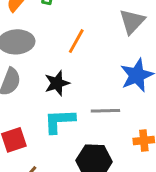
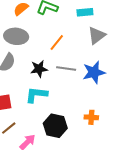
gray line: (105, 111) -> (66, 69), moved

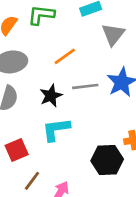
orange line: (57, 42) -> (65, 56), turned 30
black hexagon: (55, 126) -> (107, 160), moved

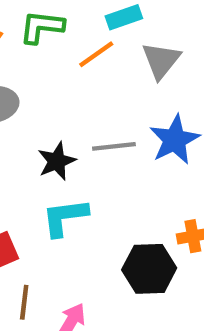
orange line: (65, 56) -> (96, 54), moved
brown line: (32, 181) -> (24, 302), turned -30

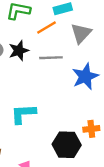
gray line: (114, 146) -> (51, 58), moved
black star: (57, 161) -> (19, 51), moved

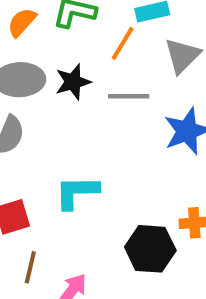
orange line: (46, 28) -> (123, 43), turned -30

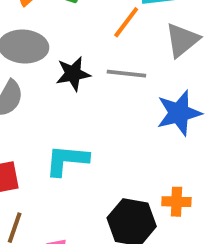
black star: (73, 82) -> (73, 74), moved

